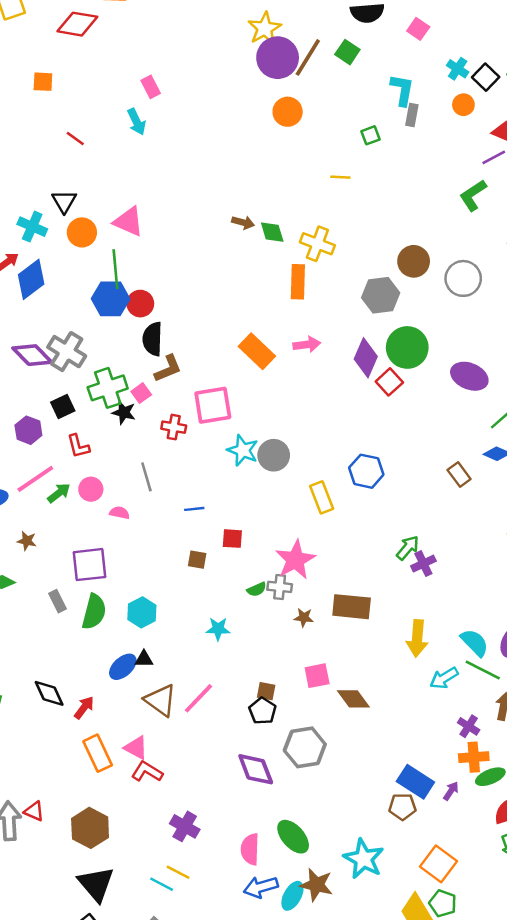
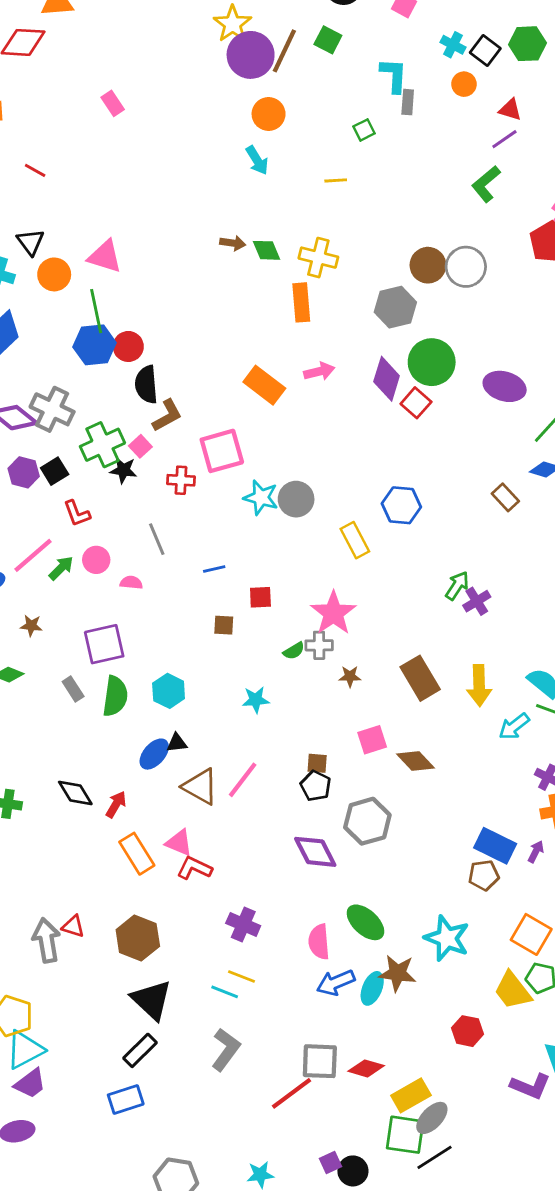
cyan arrow: (136, 122) -> (257, 160), moved
gray circle: (463, 278) -> (466, 267), moved
purple hexagon: (28, 430) -> (24, 472), moved
brown rectangle: (352, 607) -> (420, 678), moved, turned 60

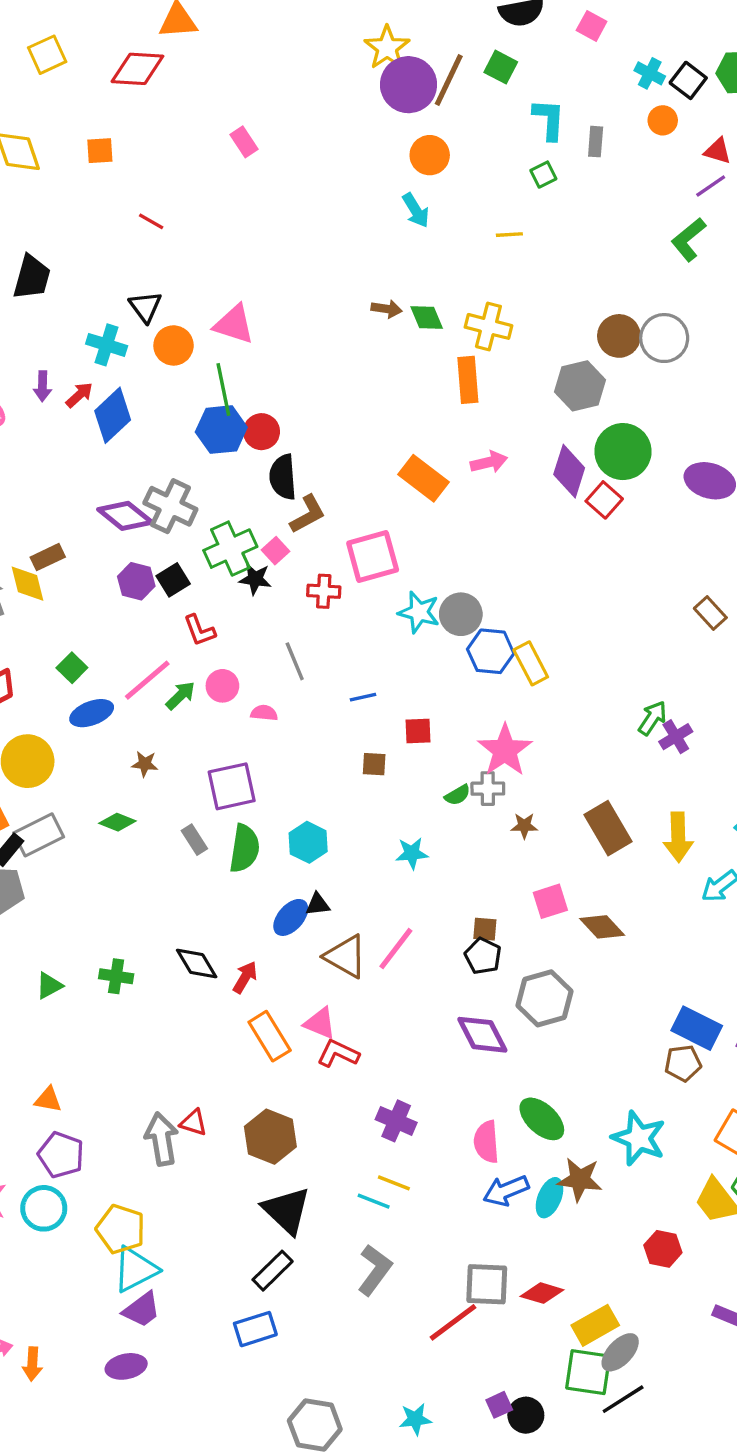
cyan L-shape: (394, 75) -> (549, 119), moved
blue hexagon: (401, 505) -> (491, 651), moved

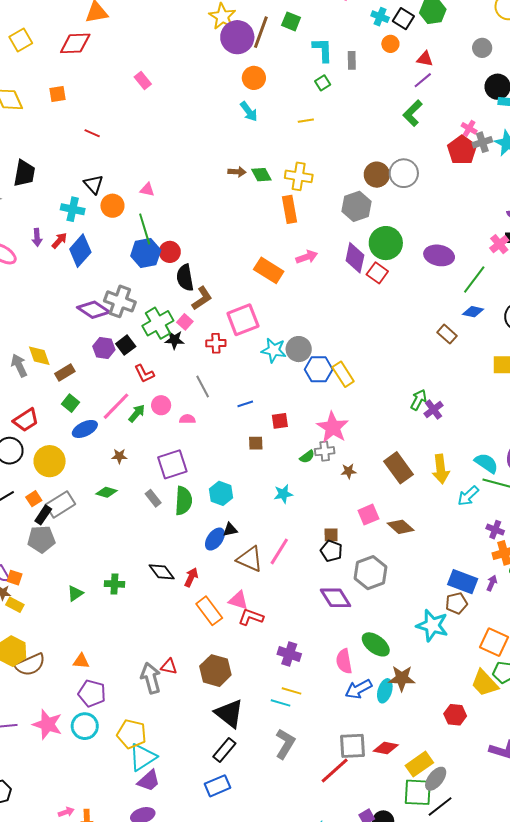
pink triangle: (234, 324) -> (147, 190), size x0.6
brown rectangle: (48, 557) -> (65, 372), moved
cyan star: (639, 1138) -> (432, 625), moved

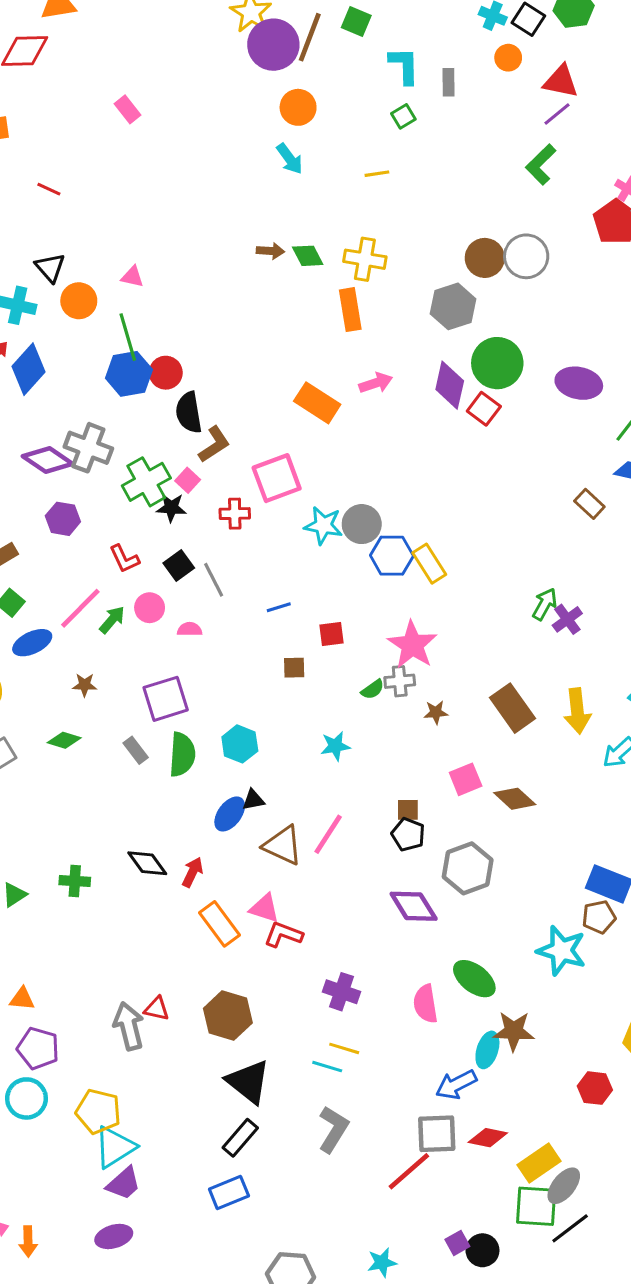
red triangle: (425, 59) -> (561, 81), size x1.4
black square: (126, 345) -> (179, 566), moved
blue arrow: (359, 689) -> (456, 1085), moved

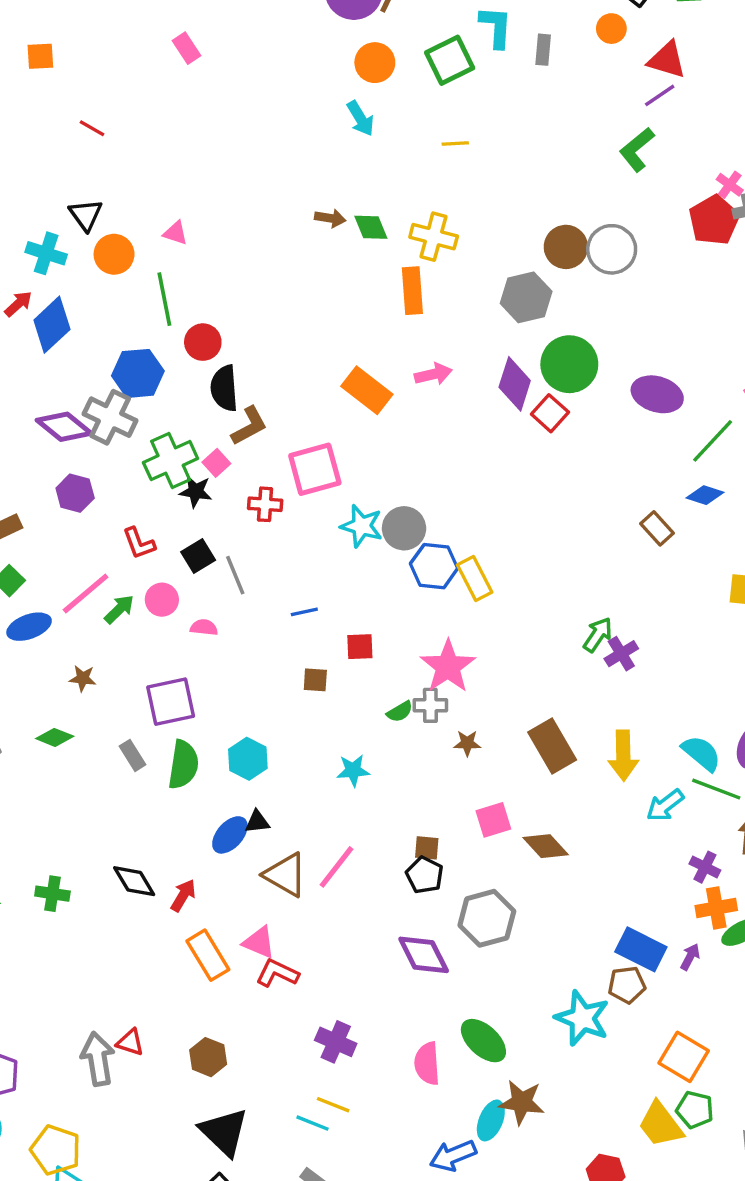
green square: (403, 116) -> (450, 60), moved, size x1.8
blue hexagon: (129, 374) -> (138, 373), moved
brown hexagon: (228, 1016) -> (208, 1057), size x0.7

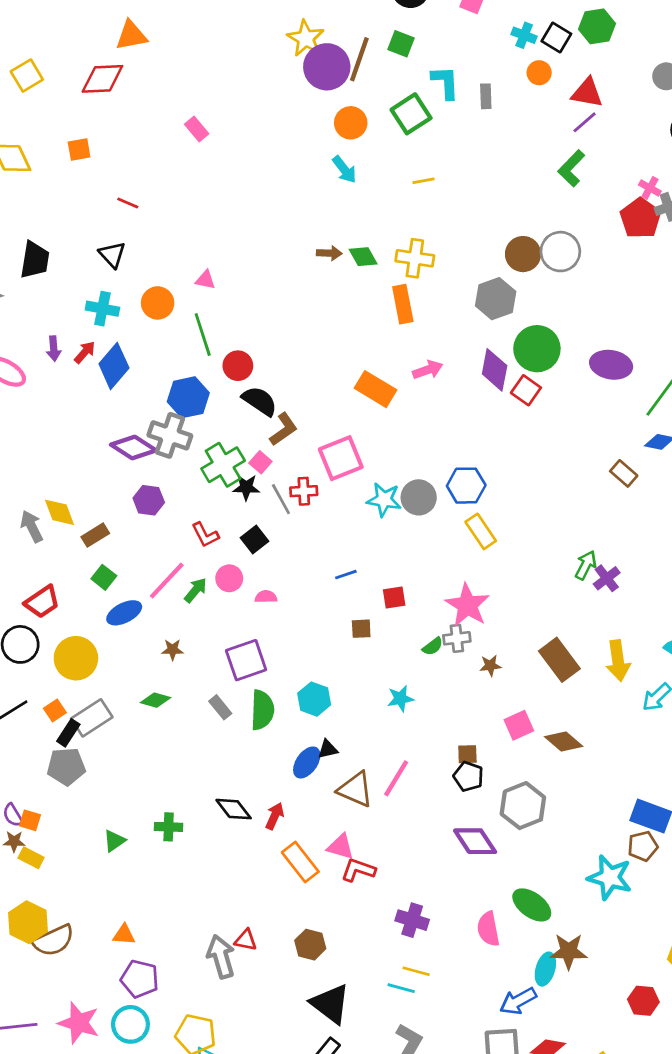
black triangle: (86, 215) -> (112, 255), moved
black semicircle: (224, 388) -> (260, 401), turned 135
blue hexagon: (434, 566) -> (466, 486), moved
gray line: (235, 575) -> (281, 499), moved

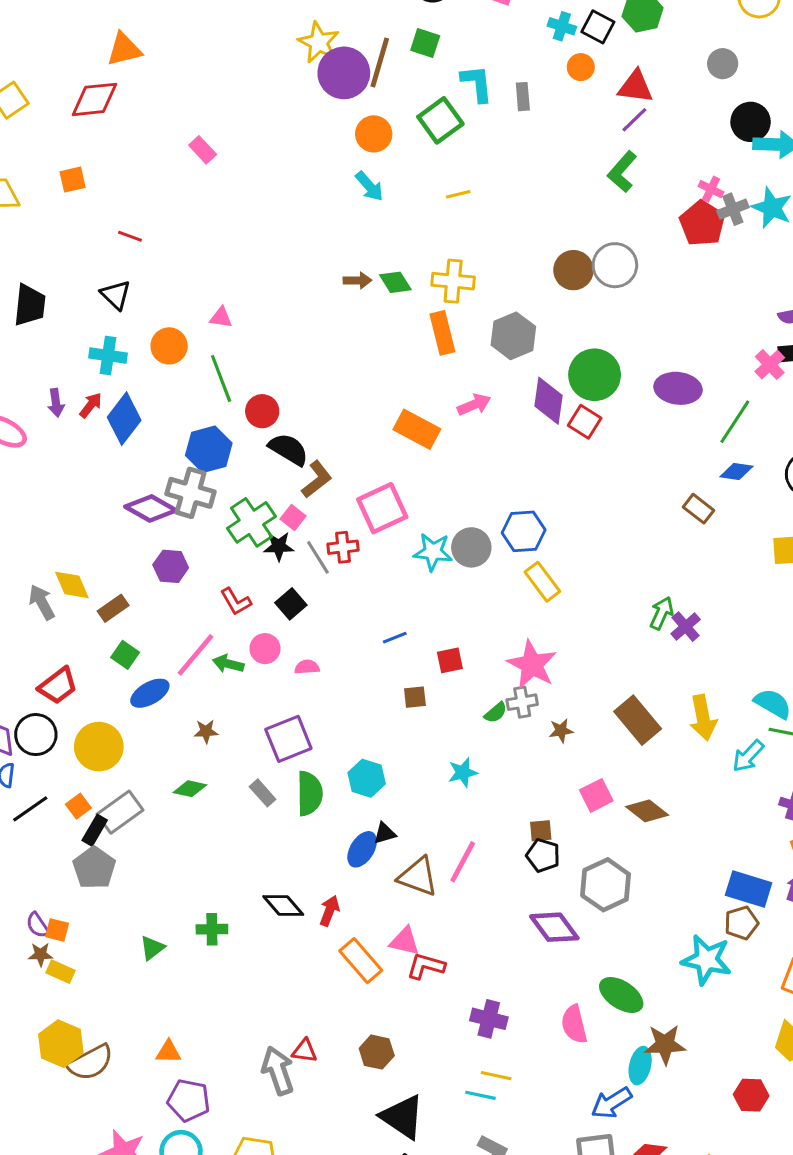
gray hexagon: (496, 299) -> (513, 336), moved
green arrow: (196, 590) -> (228, 664), turned -112
gray pentagon: (66, 766) -> (94, 868), turned -30

